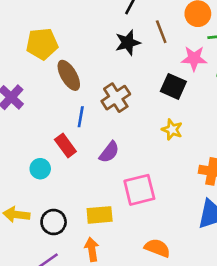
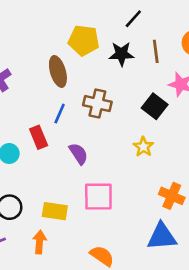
yellow pentagon: (42, 44) -> (84, 40), moved
brown cross: (116, 98) -> (97, 104), turned 32
purple semicircle: (109, 152) -> (78, 154), turned -85

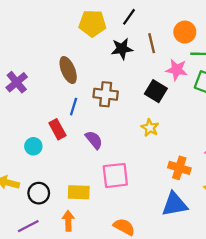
yellow pentagon: (84, 40) -> (92, 23), moved

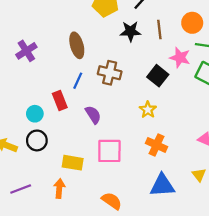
orange cross: (179, 168) -> (156, 145), moved
black circle: (39, 193) -> (37, 140), moved

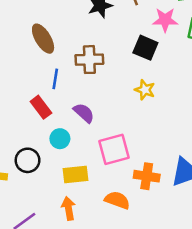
cyan circle: (35, 114) -> (60, 139), moved
orange cross: (156, 145) -> (147, 176), moved
orange semicircle: (112, 201) -> (117, 200), moved

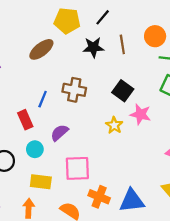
pink star: (165, 20) -> (141, 114), moved
brown ellipse: (43, 39) -> (41, 49), moved, turned 70
purple semicircle: (84, 113) -> (59, 133), turned -96

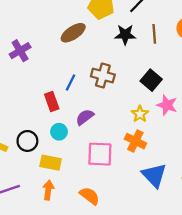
yellow rectangle: (41, 182) -> (51, 163), moved
orange cross: (99, 197) -> (135, 141), moved
blue triangle: (132, 201) -> (154, 175), moved, turned 48

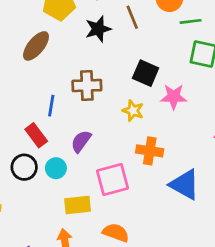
yellow star: (140, 114) -> (133, 111), moved
black circle: (27, 141) -> (24, 167), moved
yellow rectangle: (51, 163) -> (78, 205), moved

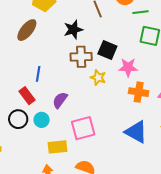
black star: (98, 29) -> (73, 30), moved
brown cross: (87, 85) -> (81, 57), moved
orange cross: (150, 151) -> (139, 92), moved

